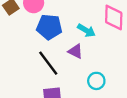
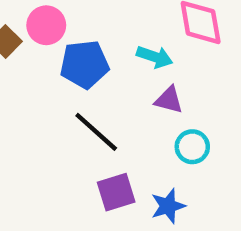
purple triangle: (75, 51) -> (169, 100), moved

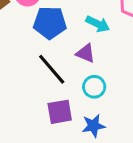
purple triangle: (169, 100) -> (86, 53), moved
cyan circle: (192, 147) -> (94, 87), moved

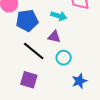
purple square: (60, 112) -> (29, 80), moved, turned 36
blue star: (93, 126) -> (79, 81), moved

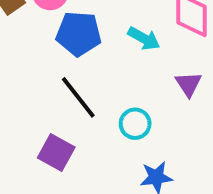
purple triangle: (54, 37) -> (188, 84), moved, turned 32

